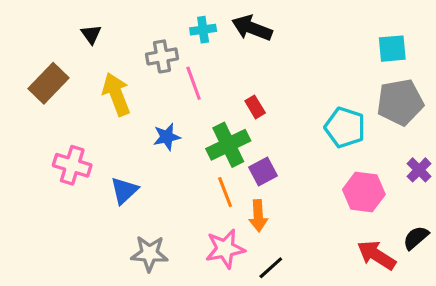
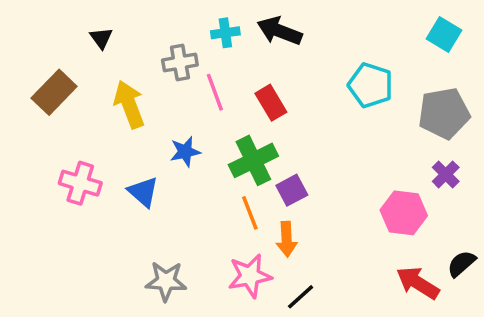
cyan square: (392, 49) -> (444, 35), moved, turned 36
red rectangle: (255, 107) -> (271, 103), moved, size x1.4
cyan pentagon: (345, 127) -> (371, 85), moved
purple cross: (419, 170) -> (446, 174), moved
blue triangle: (124, 190) -> (143, 192), moved, turned -36

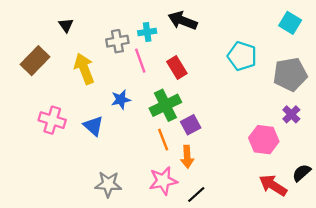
cyan cross: (225, 33) -> (147, 32), moved

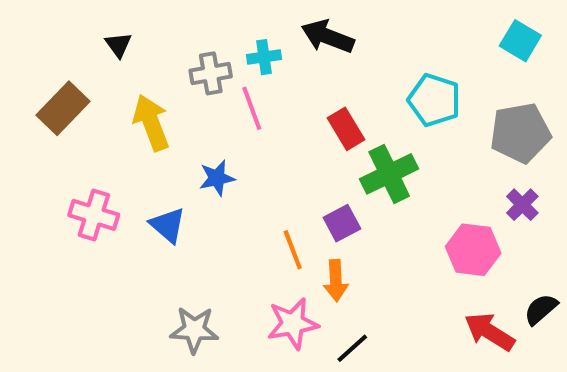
red rectangle: (177, 68) -> (346, 129), moved
green cross: (165, 105) -> (389, 174), moved

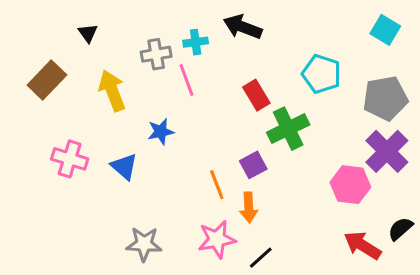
purple cross: (522, 205) -> (387, 151), size x1.8

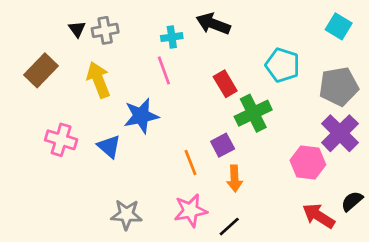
gray cross: (156, 54) -> (105, 30), moved
blue star: (161, 132) -> (141, 116), size x1.5
orange arrow: (249, 207) -> (235, 179), moved

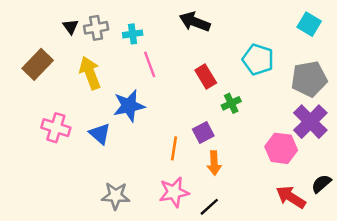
cyan cross: (172, 37) -> (133, 34), moved
green cross: (253, 113) -> (231, 103), size x0.6
orange line: (191, 162) -> (174, 148), turned 30

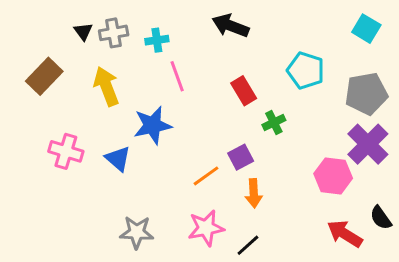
orange line: (174, 148) -> (206, 176), turned 45
black semicircle: (321, 184) -> (381, 218), turned -85

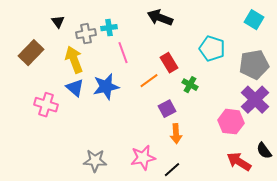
gray cross: (114, 33) -> (86, 34), moved
green cross: (274, 122) -> (190, 85), turned -35
blue triangle: (118, 159) -> (75, 88), moved
orange line: (206, 176) -> (149, 81), moved

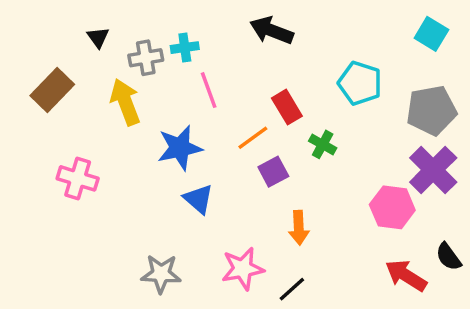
blue triangle: (75, 88) -> (198, 199), moved
purple square: (167, 109) -> (273, 172), moved

